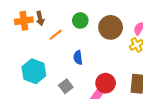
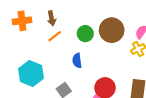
brown arrow: (40, 18) -> (52, 18), moved
green circle: (80, 20) -> (85, 34), moved

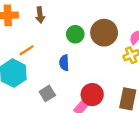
orange line: (55, 36) -> (26, 50), moved

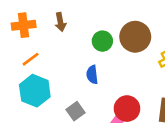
orange line: (26, 50) -> (31, 59), moved

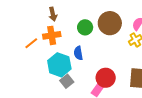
orange cross: (24, 25) -> (52, 35), moved
cyan hexagon: (35, 91) -> (59, 65), moved

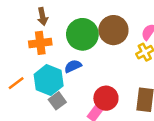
green circle: (85, 27) -> (82, 34), size x1.6
orange line: (31, 43) -> (16, 83), moved
blue semicircle: (78, 53) -> (73, 66), turned 72

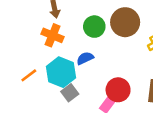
green circle: (82, 34) -> (94, 27), size x0.7
orange cross: (40, 43) -> (53, 35), turned 30

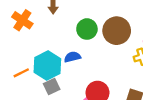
orange cross: (53, 35) -> (22, 20), moved
orange line: (29, 75) -> (21, 73), moved

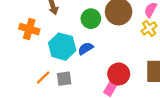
cyan hexagon: (47, 66) -> (62, 47), moved
gray square: (52, 86) -> (64, 79), moved, turned 35

